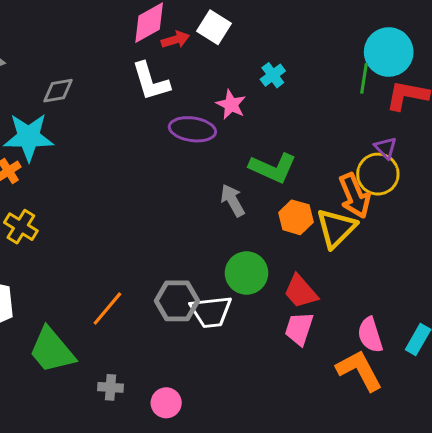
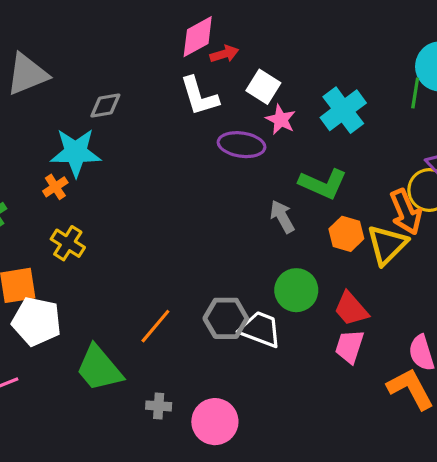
white square: (214, 27) -> (263, 87), moved
cyan cross: (273, 75) -> (343, 110), moved, size x1.8
white trapezoid: (211, 312) -> (260, 329), turned -153
pink circle: (166, 403) -> (215, 422), size x1.5

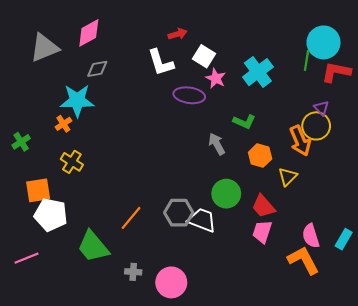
pink diamond: (198, 37) -> (89, 33), moved
green L-shape: (323, 184) -> (244, 122), size x0.7
yellow triangle: (387, 245) -> (288, 177), moved, size x0.7

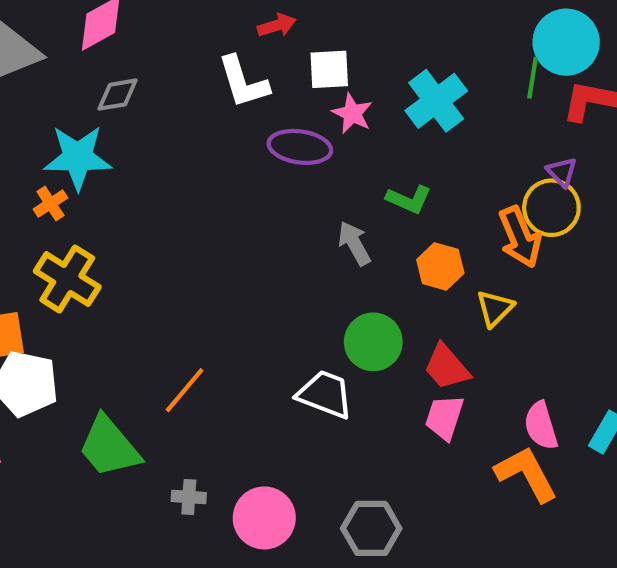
white square: (204, 56) -> (329, 69), turned -35
yellow cross: (72, 162) -> (67, 279), size x1.4
gray hexagon: (179, 213) -> (371, 528), moved

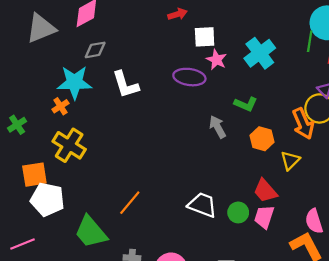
white L-shape: (243, 82) -> (125, 85), moved
green circle: (373, 342) -> (238, 212), moved, size x0.7

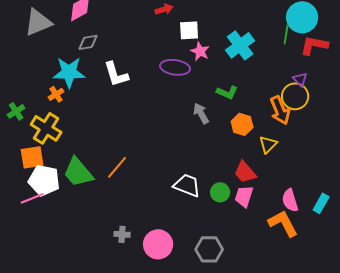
yellow cross: (69, 145) -> (46, 128), moved
orange line: (130, 203) -> (117, 167), moved
green trapezoid: (91, 232) -> (78, 172), moved
pink line: (23, 244) -> (32, 198), moved

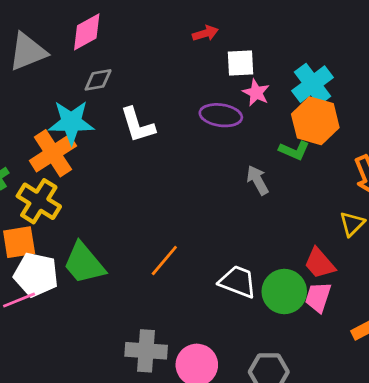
orange cross: (56, 94) -> (53, 153), size x2.0
orange hexagon: (242, 124) -> (315, 121), moved, size x1.5
orange line: (117, 167) -> (164, 260), moved
green circle: (220, 192) -> (284, 292), size x1.6
gray cross: (122, 234) -> (146, 351), size x1.8

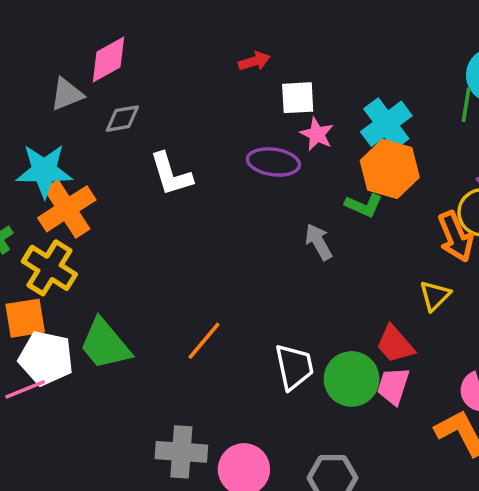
gray triangle: (28, 52) -> (67, 94), moved, size x0.7
cyan star: (71, 122) -> (44, 171), moved
white trapezoid: (238, 282) -> (294, 367), turned 57

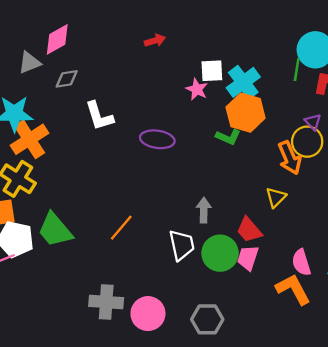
white square: (298, 98) -> (212, 71), moved
purple ellipse: (273, 162) -> (157, 139), moved
gray arrow: (319, 242) -> (204, 210), moved, turned 30

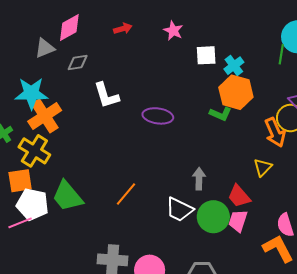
red arrow: (155, 41) -> (123, 29), moved
cyan cross: (243, 82) -> (234, 66), size x0.7
pink star: (197, 89) -> (173, 31), moved
white trapezoid: (182, 245) -> (179, 209), turned 128

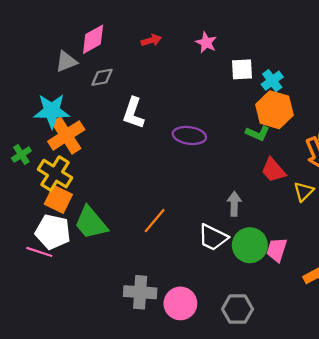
white L-shape: (106, 95) -> (133, 113), turned 36
orange square: (20, 181) -> (58, 199), moved, turned 35
red trapezoid: (239, 196) -> (273, 170), moved
pink line: (20, 223) -> (39, 252), turned 40

